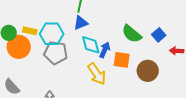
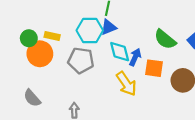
cyan hexagon: (52, 34) -> (90, 30), moved

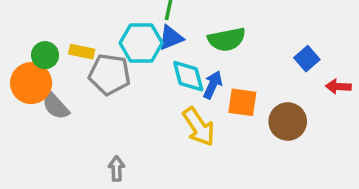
green semicircle: (165, 39) -> (227, 39), moved, turned -50
orange circle: (40, 54) -> (31, 83), moved
gray pentagon: (81, 60) -> (110, 74), moved
gray semicircle: (32, 98) -> (56, 106), moved

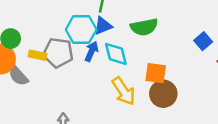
yellow rectangle: (82, 52) -> (38, 55), moved
blue arrow: (213, 85) -> (91, 51), moved
brown circle: (288, 121) -> (163, 94), moved

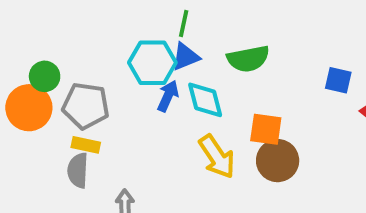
blue square: (203, 41) -> (338, 80), turned -36
gray pentagon: (58, 53) -> (86, 106), moved
yellow rectangle: (38, 55) -> (86, 145), moved
gray semicircle: (18, 76) -> (78, 170), moved, turned 45

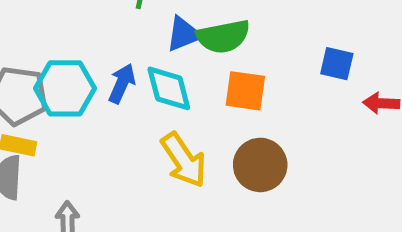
blue triangle: (186, 57) -> (184, 34), moved
cyan hexagon: (152, 63) -> (65, 88), moved
orange square: (266, 129) -> (245, 91), moved

